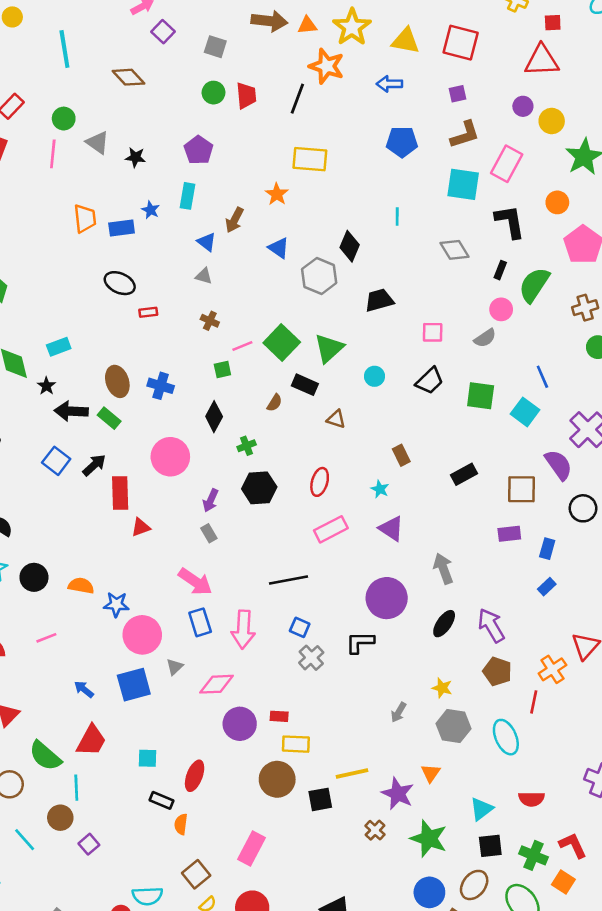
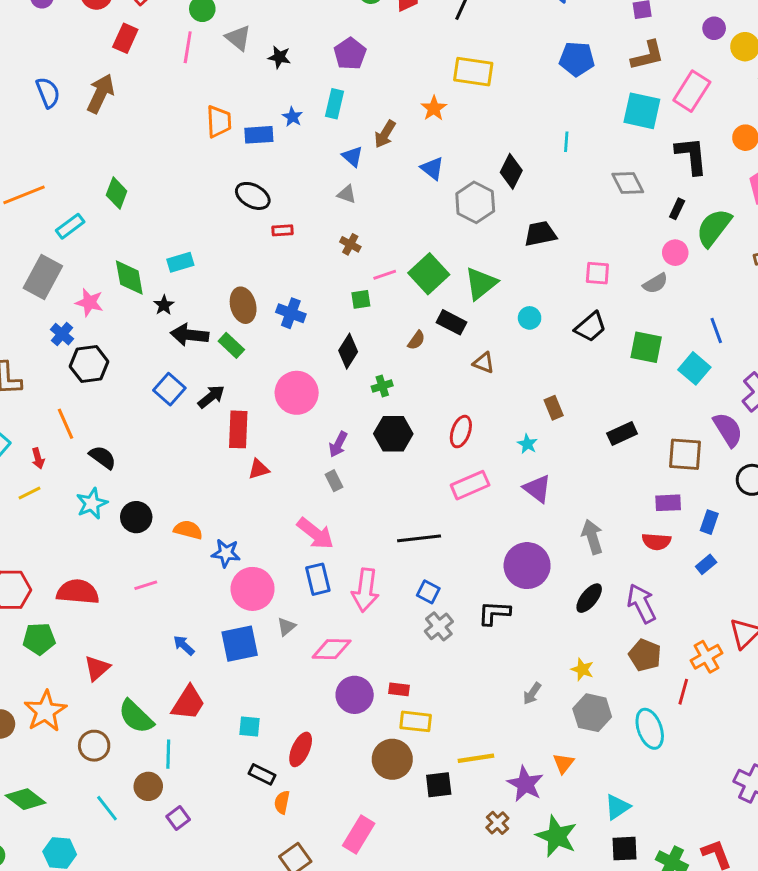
red semicircle: (531, 799) -> (656, 542), moved

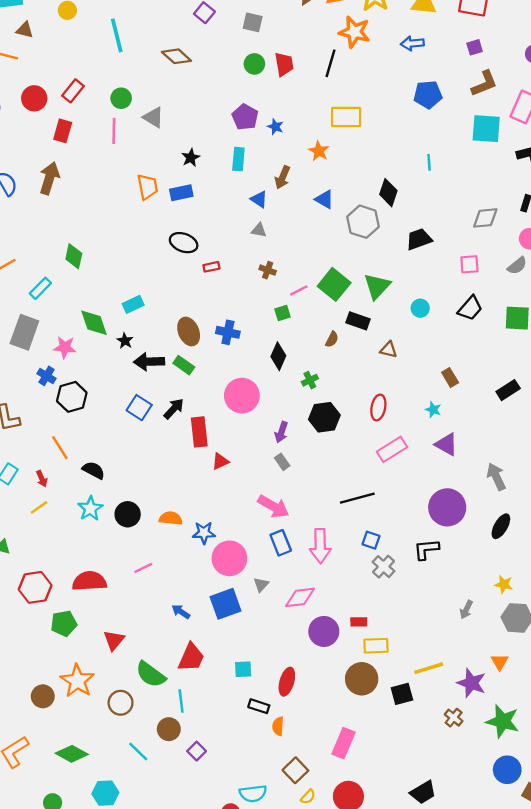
black star: (279, 57) -> (191, 158), moved, turned -30
blue star: (292, 117) -> (275, 127), moved
gray diamond: (628, 183) -> (485, 218), moved, turned -60

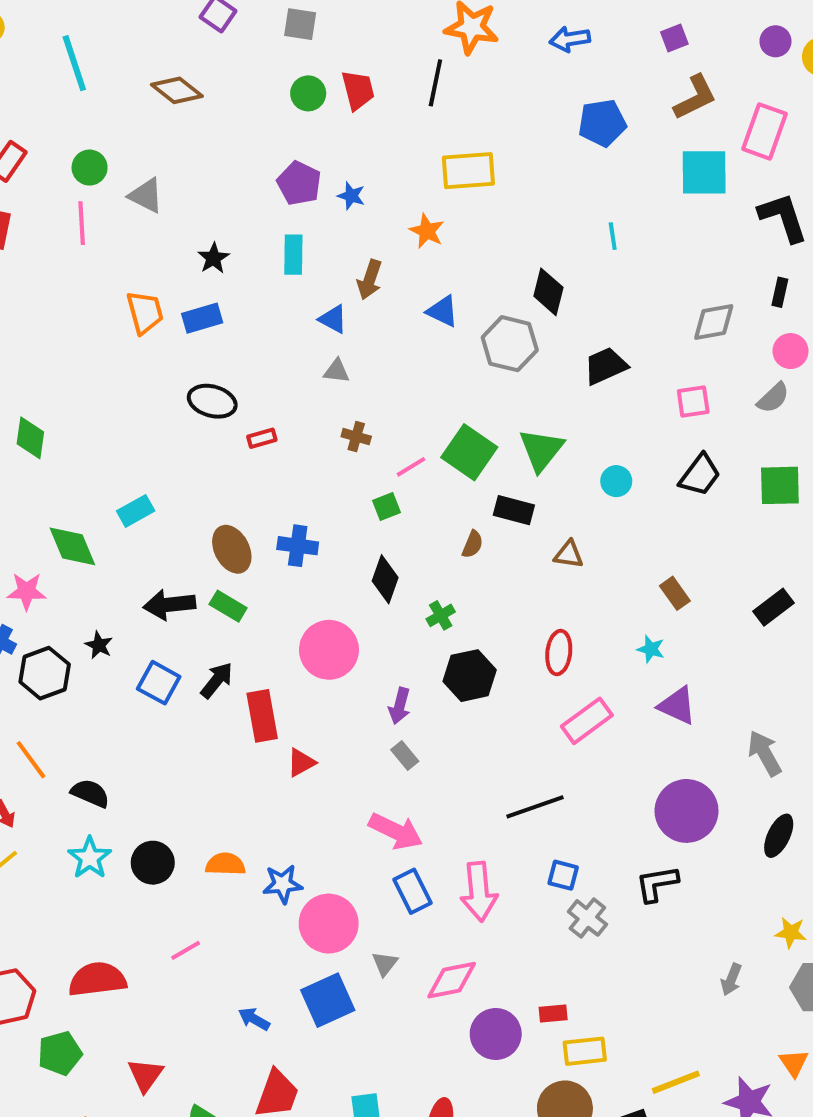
black star: (125, 341) -> (99, 645), moved

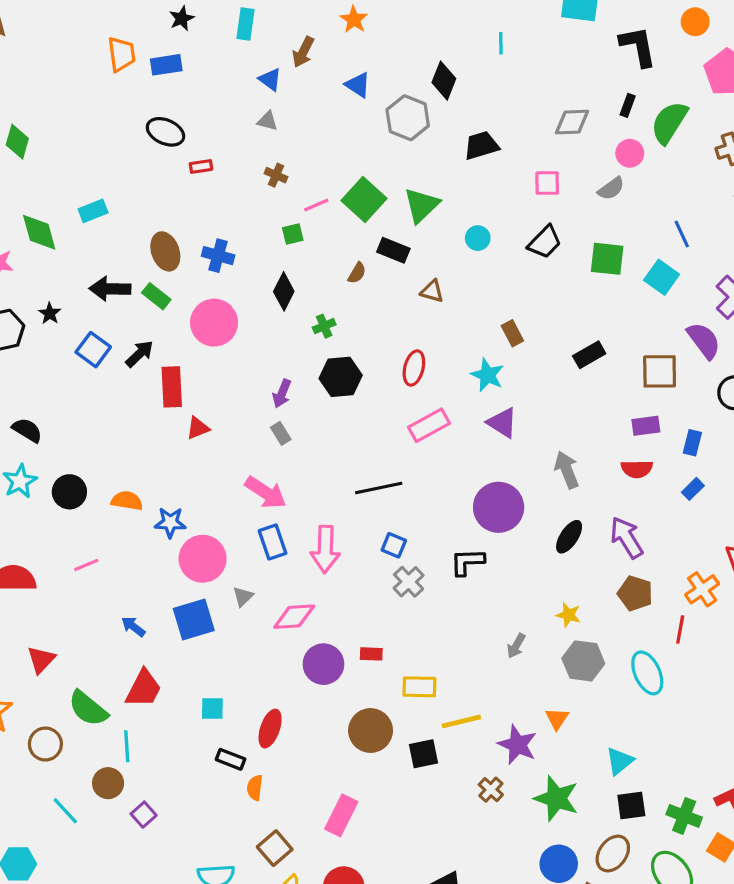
cyan star: (651, 649) -> (487, 375), size x1.5
pink circle: (329, 650) -> (214, 323), moved
yellow rectangle: (585, 1051) -> (419, 687), moved

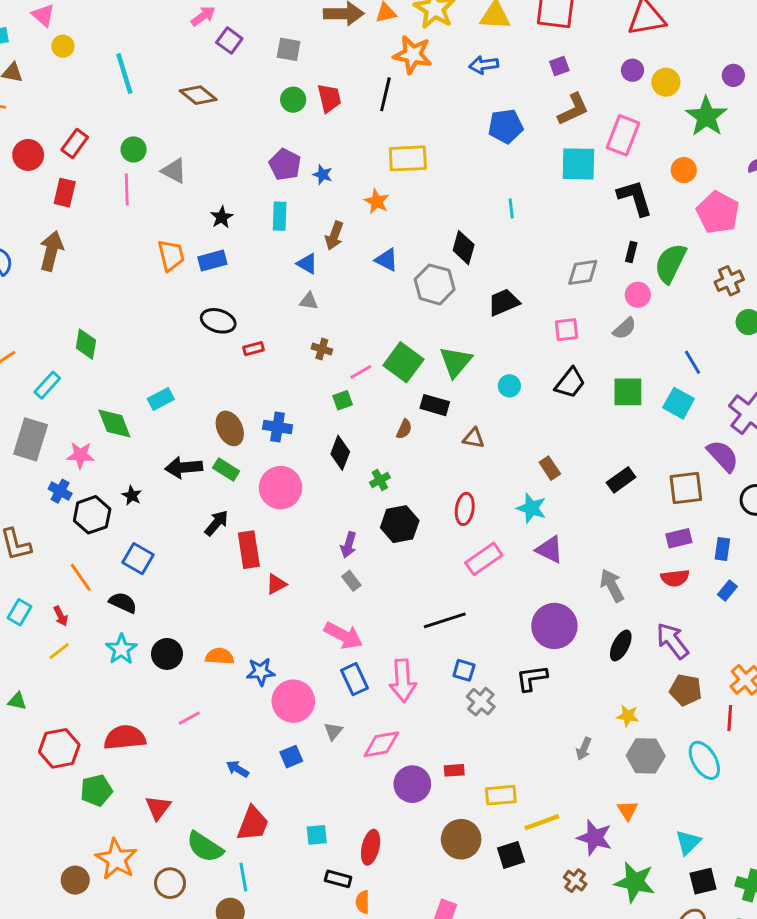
blue square: (93, 350) -> (138, 559), moved
blue square: (194, 619) -> (291, 757), size x0.6

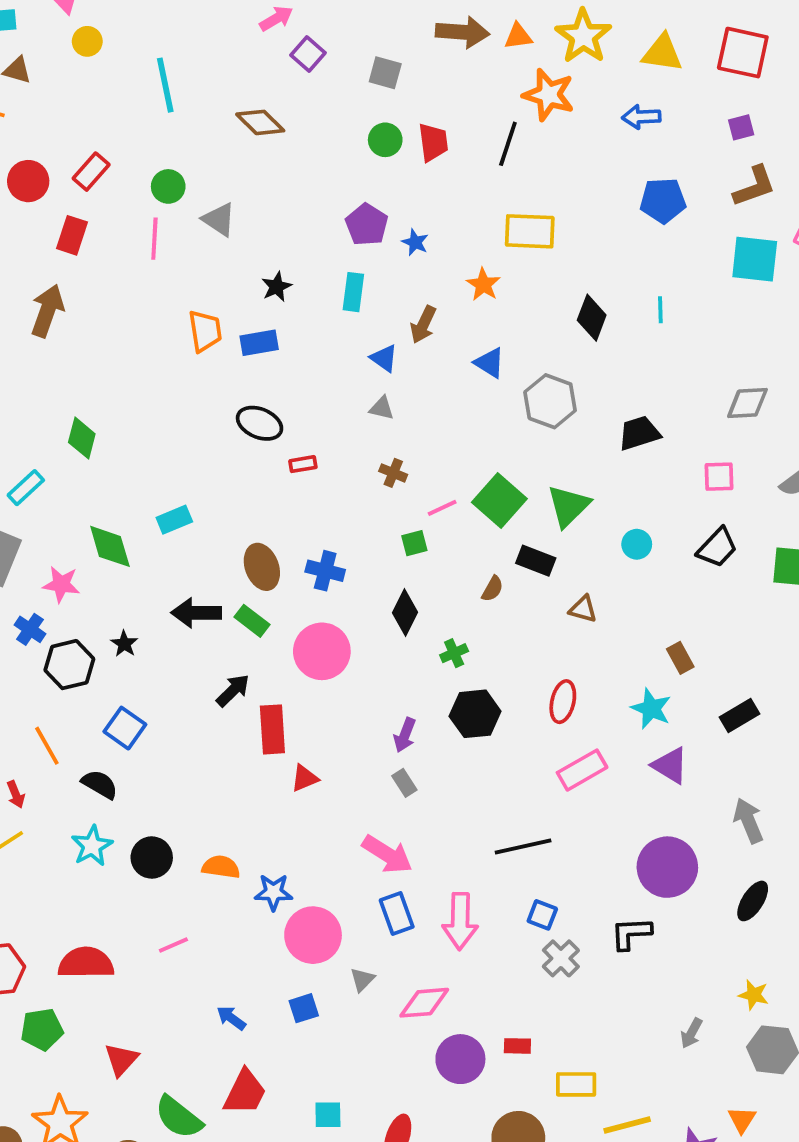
black diamond: (464, 248) -> (592, 318), moved
black rectangle: (621, 480) -> (740, 716), moved

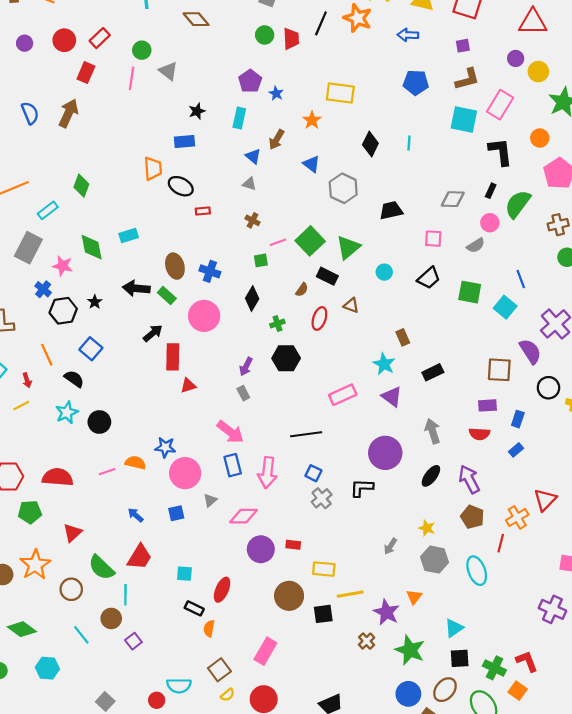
black line: (508, 144) -> (321, 23), moved
orange trapezoid: (205, 331) -> (153, 168), moved
red ellipse: (563, 702) -> (319, 318), moved
orange semicircle: (221, 867) -> (135, 463), moved

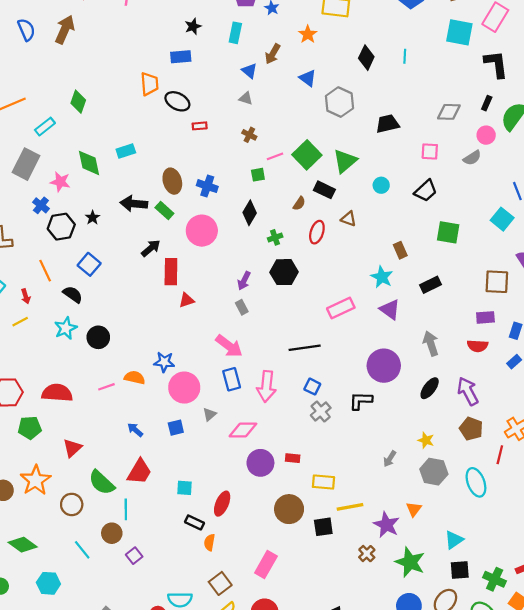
green square: (470, 292) -> (448, 232), moved

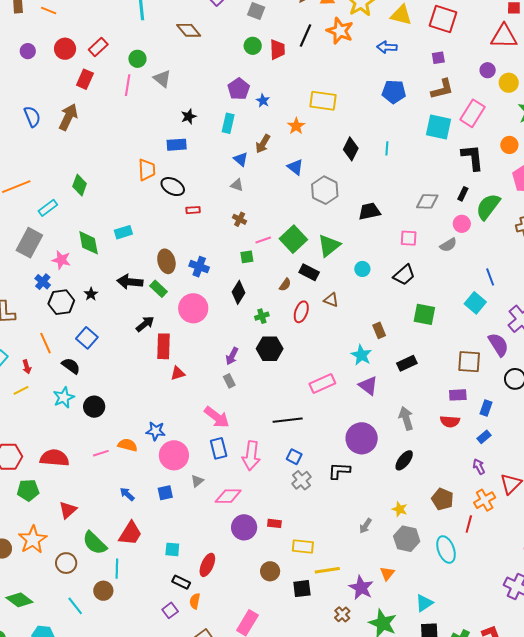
purple arrow: (468, 391) -> (479, 467), moved, size x0.6
brown circle: (289, 509) -> (270, 571), size x0.7
purple square: (134, 556) -> (170, 610), moved

